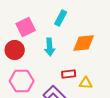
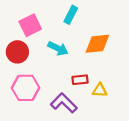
cyan arrow: (50, 47) -> (58, 48), turned -60

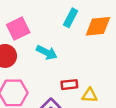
cyan rectangle: (71, 15) -> (71, 18), moved
orange diamond: (97, 44) -> (98, 26), moved

